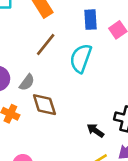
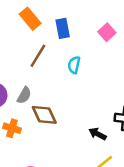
blue rectangle: (91, 20) -> (63, 28), moved
cyan semicircle: (81, 58) -> (74, 65), size x0.6

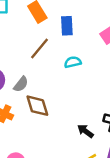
cyan semicircle: (74, 65) -> (73, 62), turned 56

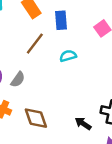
brown diamond: (37, 106) -> (36, 118), moved

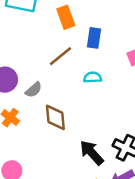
brown diamond: (36, 118) -> (55, 117), moved
black arrow: (83, 123) -> (92, 153), size x1.5

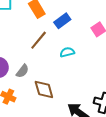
blue rectangle: (94, 38) -> (62, 21), turned 56

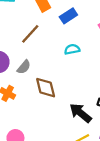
brown line: (39, 40) -> (30, 34), moved

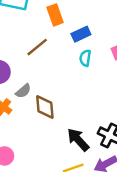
cyan semicircle: (72, 49) -> (85, 58), moved, turned -80
gray semicircle: (24, 67) -> (23, 91), moved

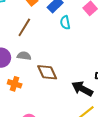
gray semicircle: (23, 91) -> (24, 56), moved, turned -112

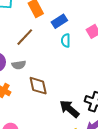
gray semicircle: (24, 56) -> (19, 65), turned 152

